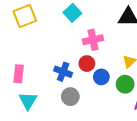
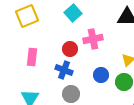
red circle: (87, 64) -> (70, 49), moved
pink rectangle: (19, 74) -> (32, 57), moved

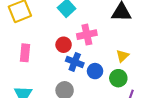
blue cross: (64, 70) -> (75, 62), moved

